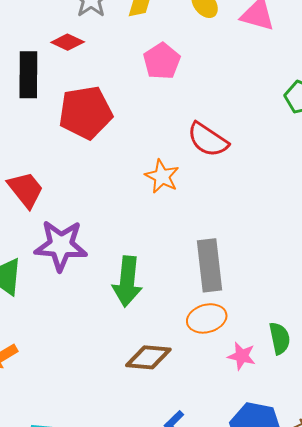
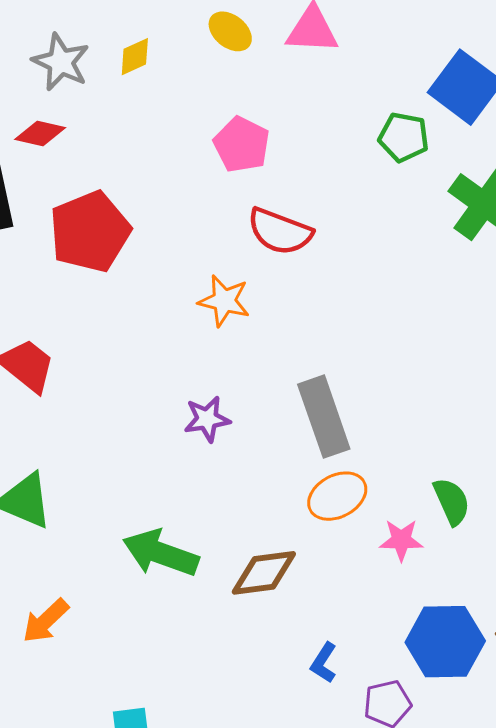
pink pentagon: (162, 61) -> (242, 145), moved
purple star: (61, 245) -> (207, 419), moved, size x0.6
green arrow: (127, 281) -> (161, 553), moved, turned 117

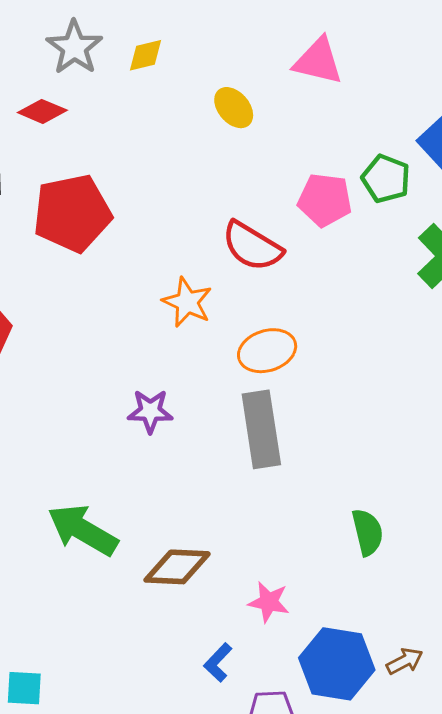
yellow ellipse: (230, 31) -> (234, 108), moved
pink pentagon: (242, 145) -> (325, 200), moved, turned -30
orange ellipse: (337, 496) -> (267, 351), moved
pink star: (401, 540) -> (269, 602), moved

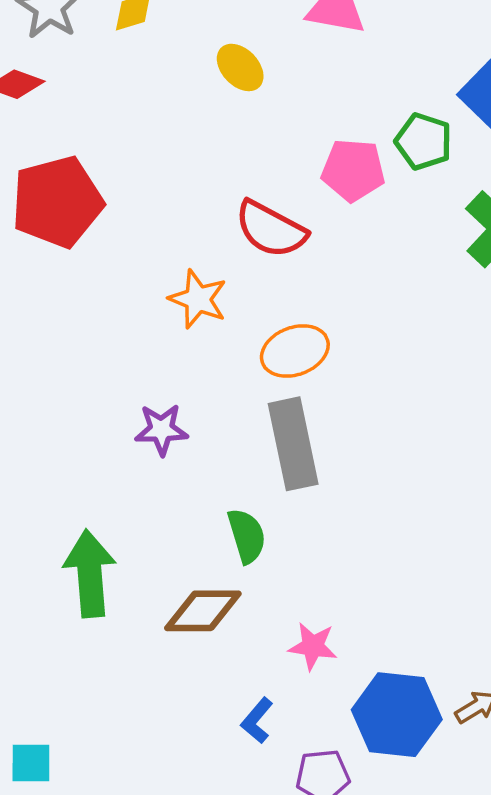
green arrow: (83, 530) -> (90, 574), turned 58
green semicircle: (367, 532) -> (247, 536), moved

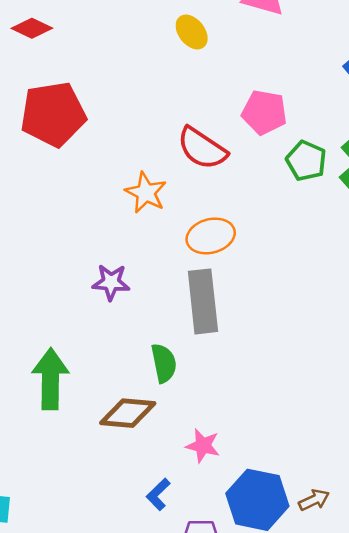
green pentagon: (424, 141) -> (306, 161), moved

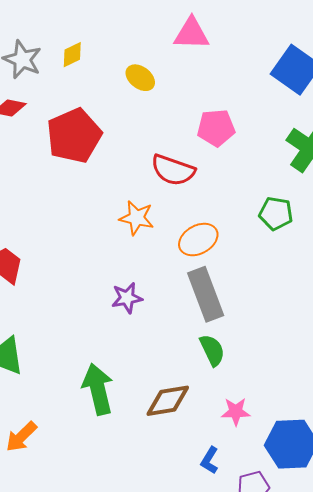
red pentagon: (53, 114) -> (74, 136), moved
green pentagon: (306, 161) -> (276, 213), moved
green semicircle: (164, 363) -> (212, 350), moved

